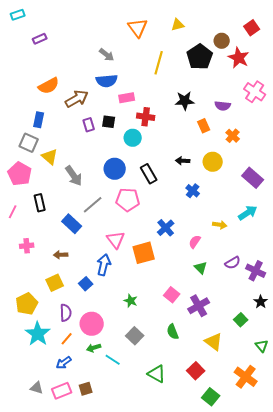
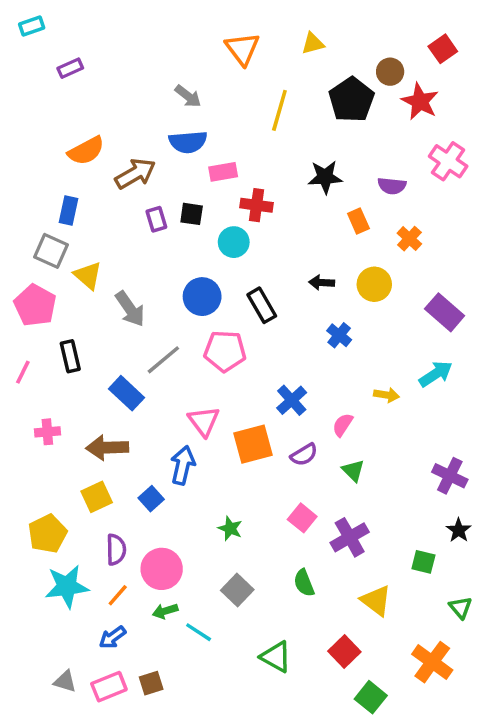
brown arrow: (61, 255) -> (107, 448), size x1.6
purple semicircle: (233, 263) -> (304, 455), moved
green square: (241, 320) -> (423, 562), turned -32
cyan star: (38, 334) -> (67, 586), turned 30

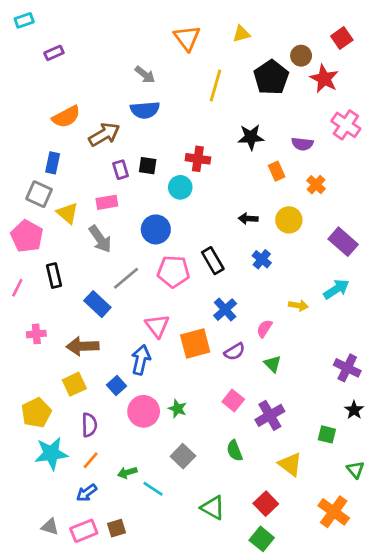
pink rectangle: (223, 172) -> (107, 202), moved
black rectangle: (262, 305) -> (213, 261), moved
pink circle: (162, 569) -> (144, 411), moved
green square: (371, 697) -> (262, 539), moved

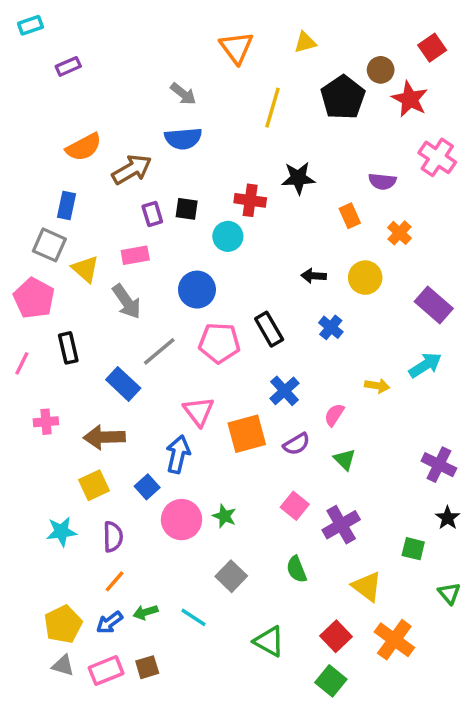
black star: (251, 137) -> (298, 178), moved
yellow pentagon: (36, 413) -> (63, 624), moved
cyan star: (51, 453) -> (61, 532), moved, size x0.7
green arrow: (127, 472) -> (145, 612), moved
orange cross: (334, 512) -> (394, 640), moved

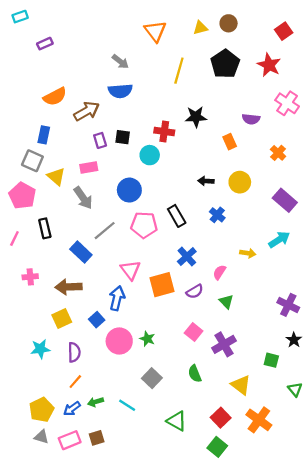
brown circle: (381, 70) -> (229, 23), moved
orange cross: (399, 233) -> (278, 153), moved

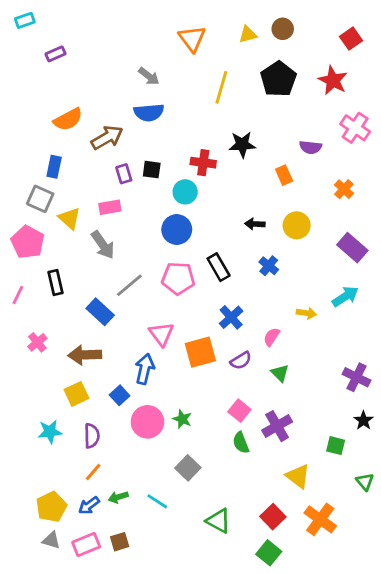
blue circle: (129, 190) -> (177, 230), moved
pink cross: (30, 277) -> (37, 342), turned -35
green semicircle: (195, 374) -> (241, 443), moved

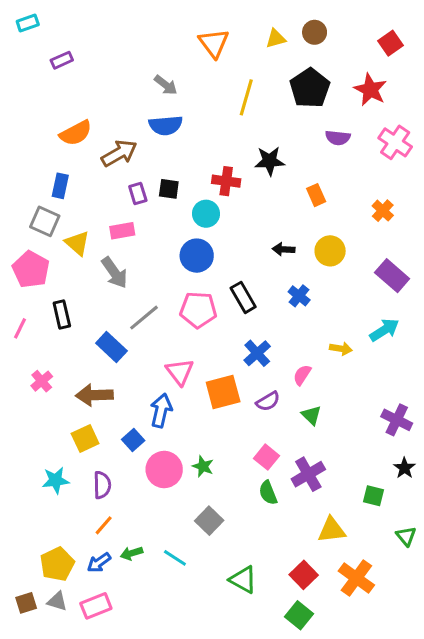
purple semicircle: (311, 147) -> (338, 138), moved
yellow triangle: (298, 476) -> (332, 530), turned -44
brown square: (120, 542) -> (26, 603), moved

